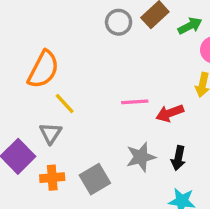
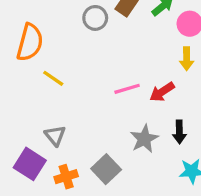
orange semicircle: (43, 69) -> (30, 42), moved
yellow line: (65, 103) -> (53, 78), moved

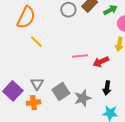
gray triangle: (55, 136) -> (37, 84), moved
gray star: (144, 139) -> (83, 98), moved
gray square: (106, 169) -> (61, 91), moved

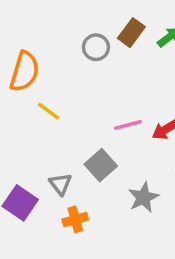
gray square: (61, 91) -> (101, 165), moved
orange cross: (33, 103) -> (75, 219), moved

